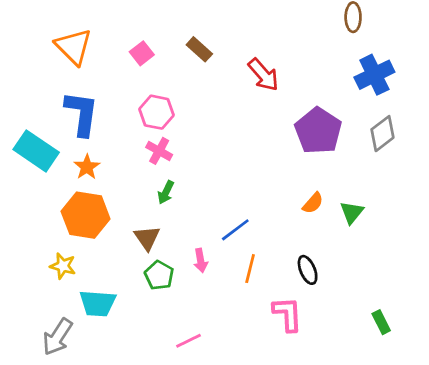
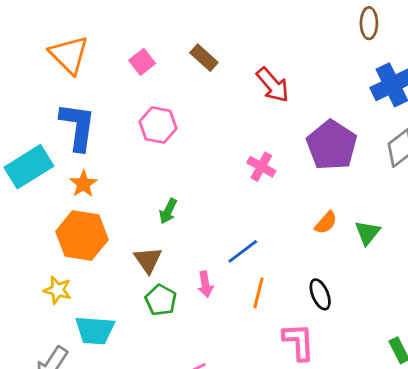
cyan rectangle: (36, 151) -> (29, 167), turned -66
pink cross: (159, 151) -> (261, 167), moved

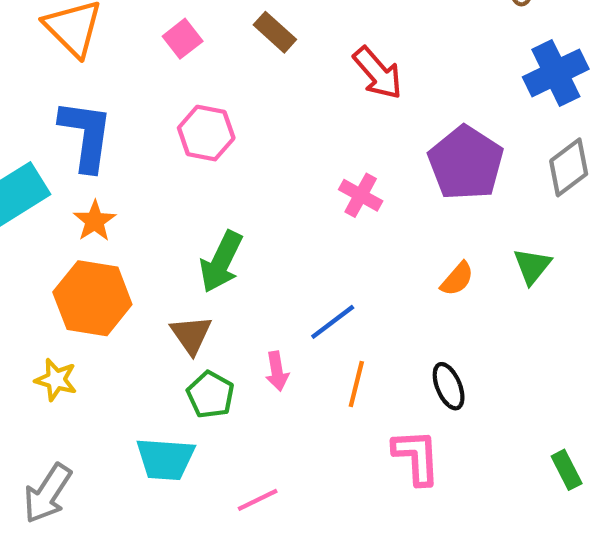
green arrow: (168, 211) -> (221, 262), size x1.6
green triangle: (367, 233) -> (532, 266), moved
cyan trapezoid: (95, 330) -> (165, 459), moved

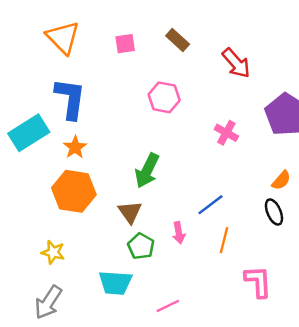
pink square: (183, 39) -> (125, 44), turned 30
pink hexagon: (206, 133) -> (164, 97), moved
yellow star: (56, 380) -> (53, 252), moved
black ellipse: (449, 386) -> (274, 212), moved

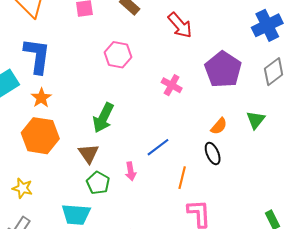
orange line: (224, 240) -> (182, 178), moved

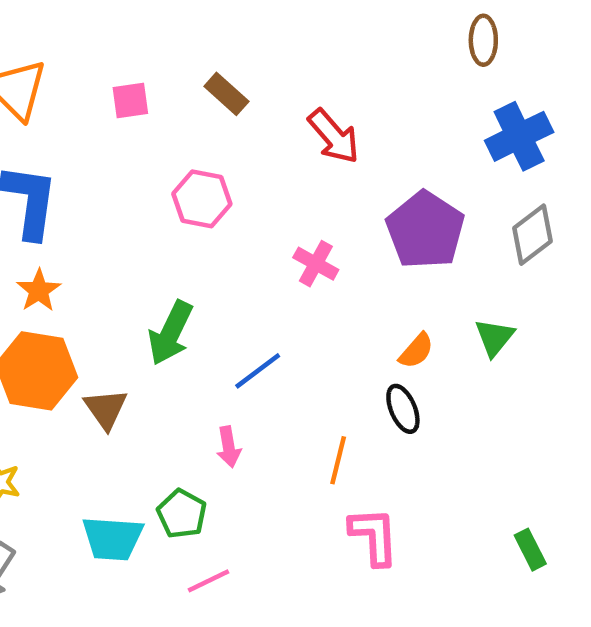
blue line: (158, 147) -> (258, 371), moved
brown triangle: (89, 154) -> (106, 409), moved
green pentagon: (98, 183) -> (182, 514), moved

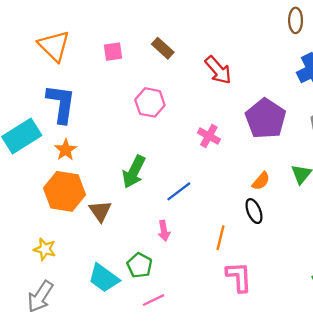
cyan trapezoid: (112, 538) -> (104, 278), turned 32

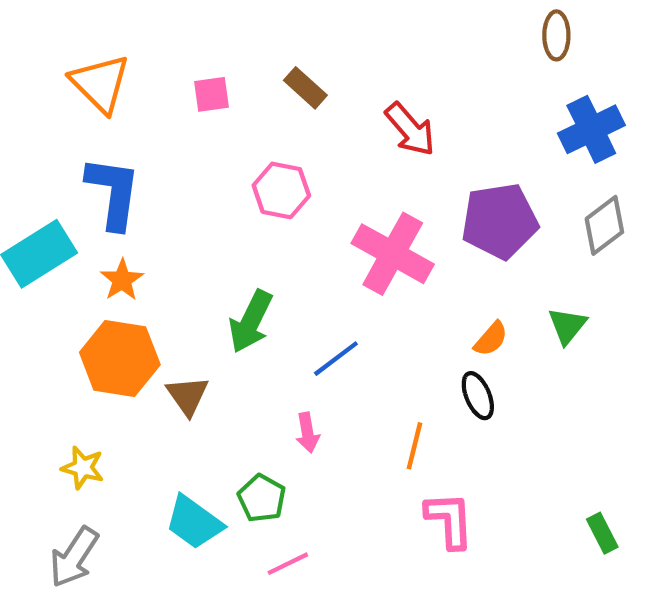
purple pentagon: (266, 119) -> (500, 221), turned 30
pink cross: (209, 136) -> (393, 254), size x1.8

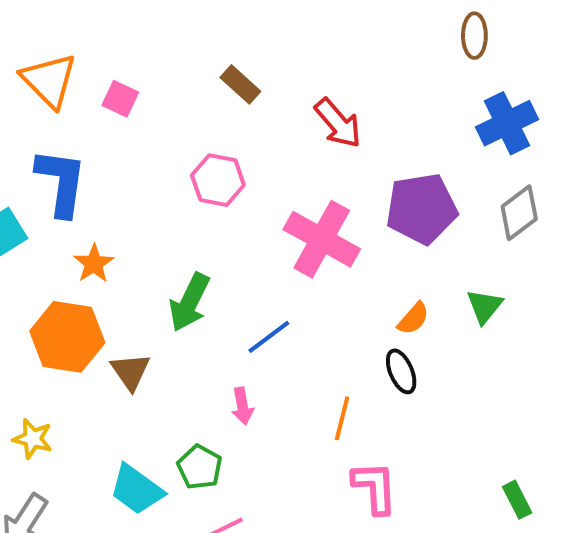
pink square: (212, 94) -> (120, 99), moved, turned 33
orange star: (122, 280) -> (94, 264), moved

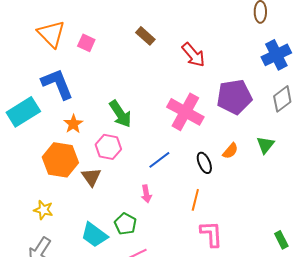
pink hexagon: (218, 180) -> (108, 147), moved
blue L-shape: (61, 182) -> (57, 84), turned -30
green arrow: (189, 302) -> (120, 114), moved, turned -60
black ellipse: (401, 371) -> (204, 163), moved

